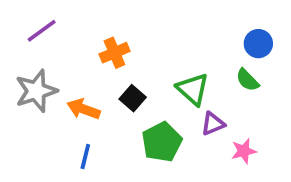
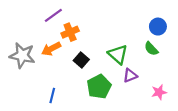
purple line: (42, 31) -> (53, 15), moved
gray star: (36, 91) -> (22, 55), turned 30
orange arrow: (84, 109) -> (51, 49), moved, turned -48
pink star: (244, 151) -> (159, 92), moved

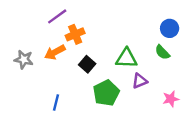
green triangle: (118, 54) -> (127, 58), turned -40
gray star: (22, 55) -> (24, 59), size x0.7

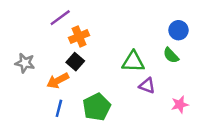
orange arrow: (55, 52) -> (58, 81), moved
black square: (87, 64) -> (75, 62), moved
purple triangle: (140, 81) -> (147, 86), turned 42
green pentagon: (106, 93) -> (97, 107), moved

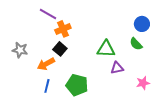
purple line: (60, 18) -> (48, 14), turned 66
purple triangle: (147, 86) -> (117, 68), turned -32
green pentagon: (97, 107) -> (77, 85), turned -30

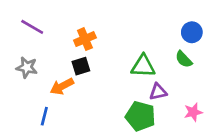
purple line: (48, 14) -> (32, 27), moved
black square: (60, 49) -> (81, 66), turned 32
green pentagon: (77, 85) -> (140, 116), moved
blue line: (47, 86) -> (44, 116), moved

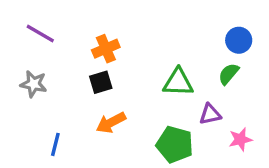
green semicircle: (184, 59) -> (229, 74), turned 84
orange arrow: (62, 86) -> (111, 123), moved
purple triangle: (158, 92) -> (210, 114), moved

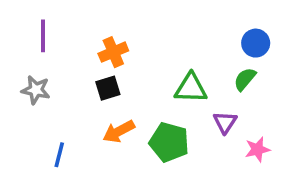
purple line: (40, 33) -> (43, 36), turned 60
purple triangle: (210, 114) -> (225, 122), turned -45
green pentagon: (175, 144) -> (169, 142), moved

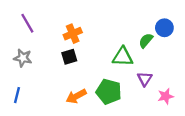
purple line: (43, 36) -> (27, 23), turned -30
green semicircle: (245, 79) -> (146, 41), moved
orange arrow: (119, 131) -> (76, 96), moved
blue line: (59, 155) -> (17, 95), moved

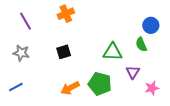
orange cross: (73, 34) -> (66, 14), moved
green semicircle: (146, 41) -> (141, 44), moved, turned -64
blue line: (17, 95) -> (16, 87), turned 48

